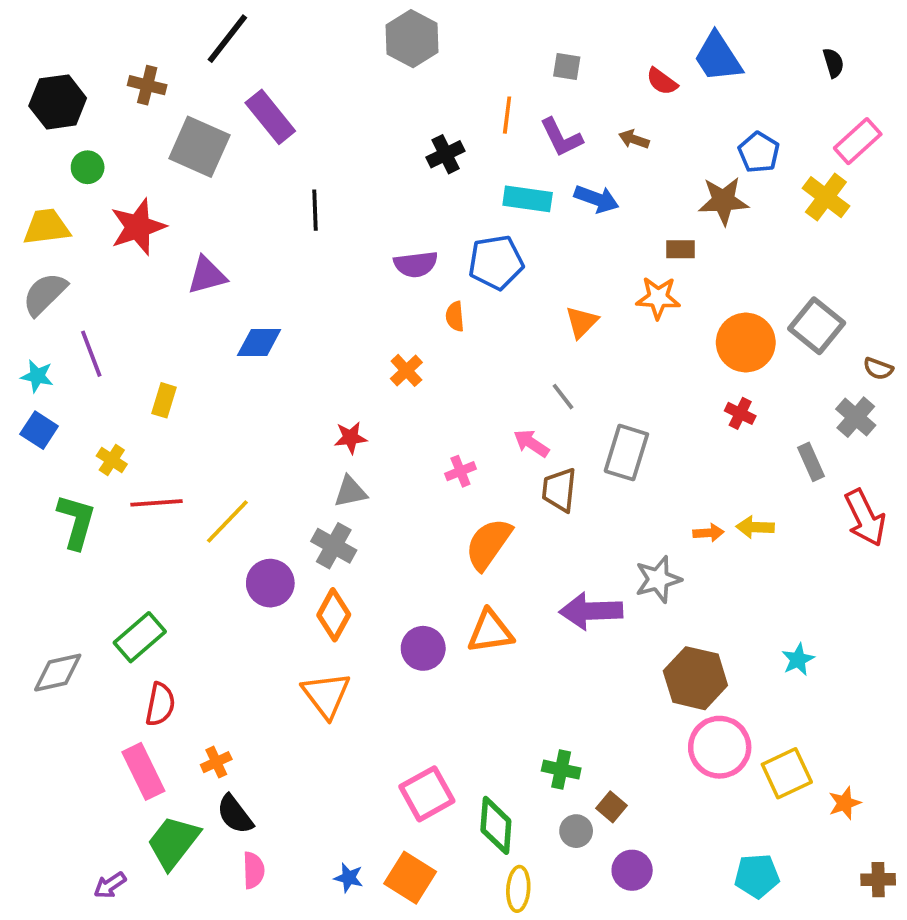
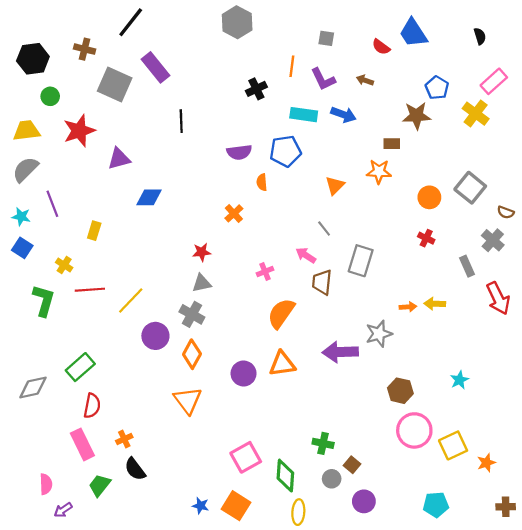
orange circle: (746, 343) -> (429, 197), size x0.7
brown hexagon: (695, 678) -> (400, 391), size x0.7
green trapezoid: (173, 842) -> (100, 485), size x0.7
pink semicircle: (253, 870) -> (46, 484), moved

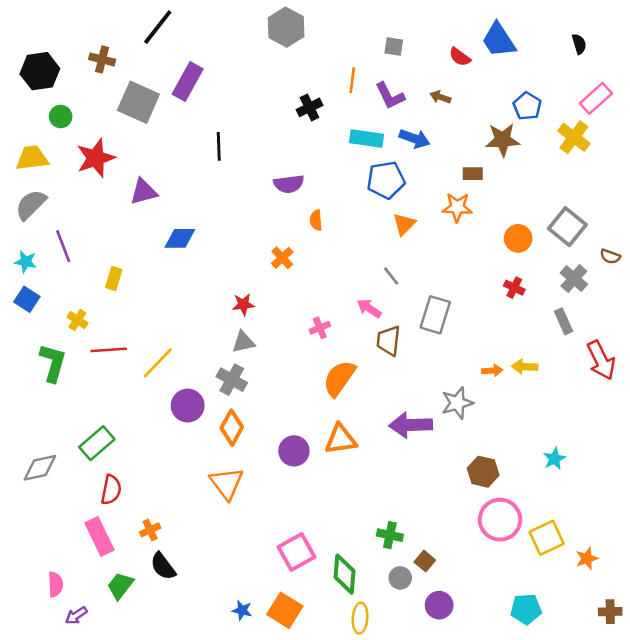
purple rectangle: (155, 67) -> (188, 82), turned 68
blue pentagon: (285, 151) -> (386, 180), moved
gray cross: (493, 240) -> (574, 279), moved

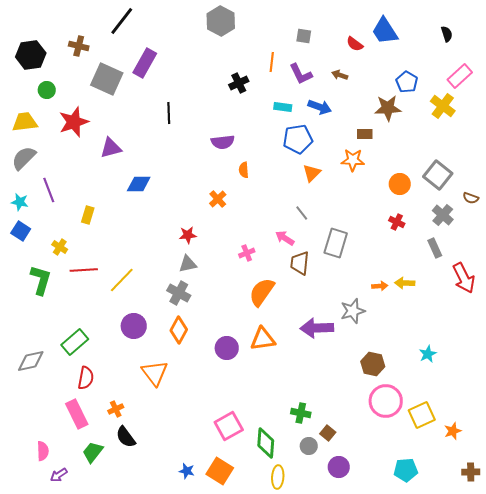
cyan rectangle: (367, 139) -> (283, 107), size x0.7
purple circle: (188, 406) -> (134, 326), moved
orange triangle: (227, 483) -> (155, 373), moved

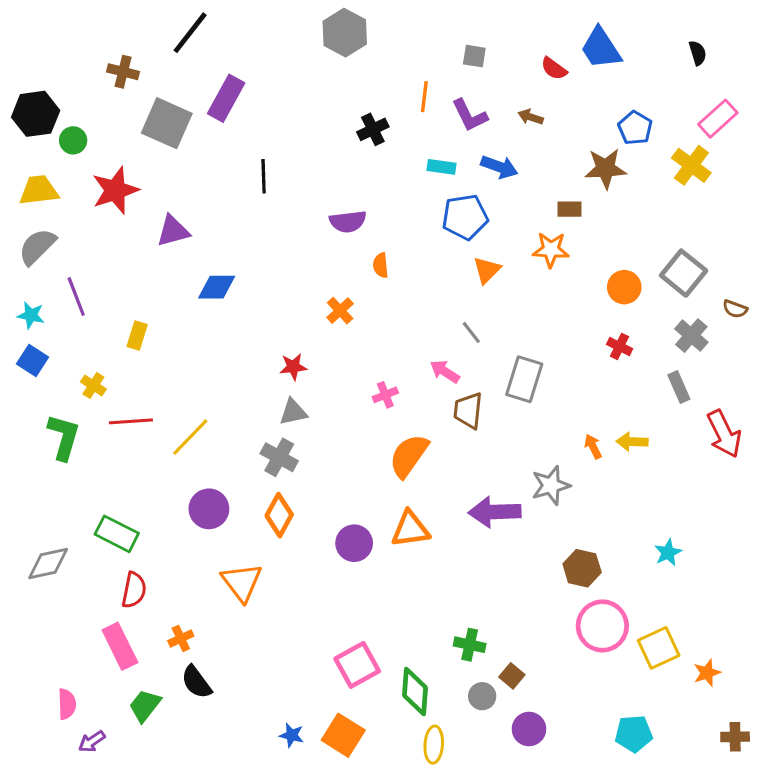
black hexagon: (31, 55) -> (36, 114), moved
orange arrow: (380, 286) -> (593, 446), turned -112
green rectangle: (75, 342) -> (117, 534), turned 68

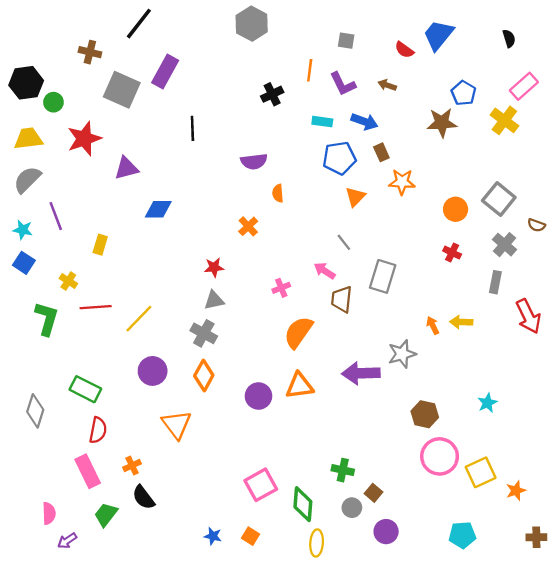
blue trapezoid: (601, 48) -> (438, 35), turned 72
brown rectangle: (570, 209) -> (381, 152), moved, turned 66
gray rectangle: (679, 387) -> (495, 282), turned 35
gray diamond: (48, 563) -> (35, 411), turned -60
orange square: (343, 735) -> (251, 536), size x0.6

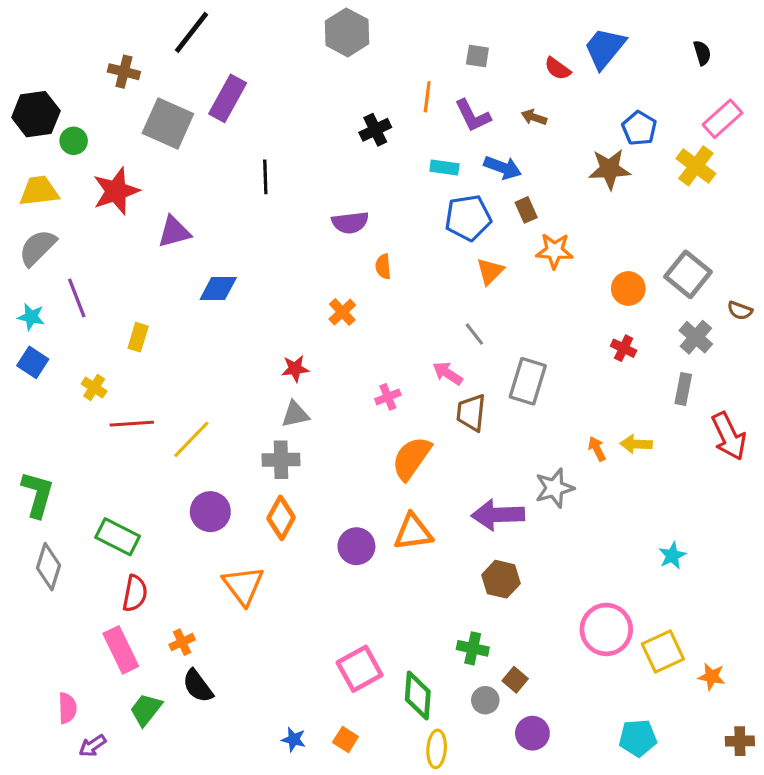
green L-shape: (47, 319) -> (37, 494), moved
gray cross: (204, 333) -> (281, 460), turned -30
brown hexagon: (425, 414) -> (501, 579), moved
orange star: (516, 491) -> (712, 677), turned 30

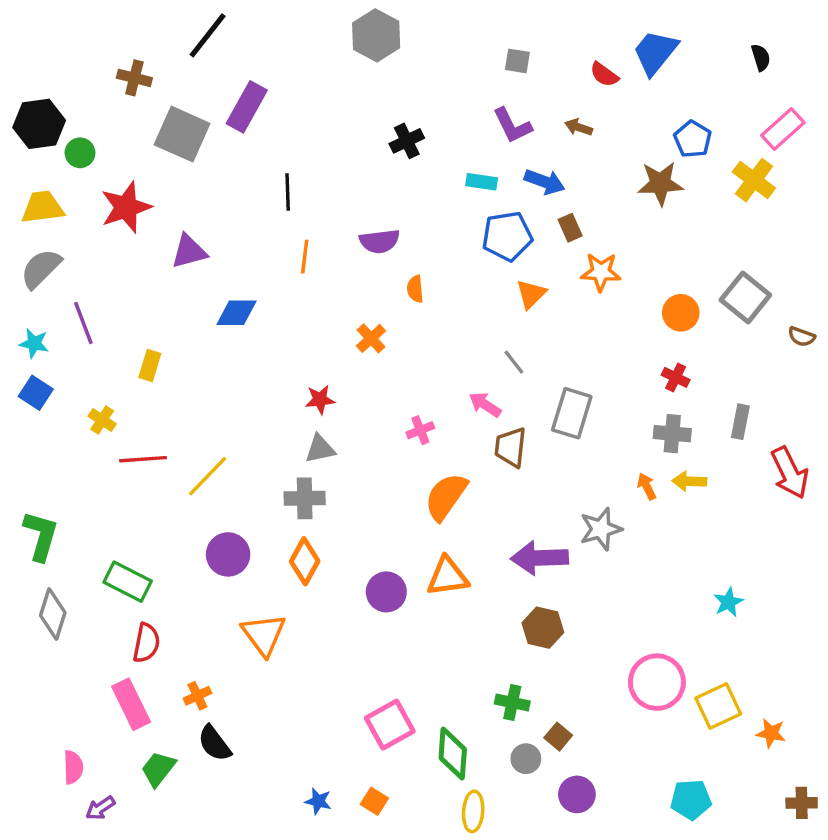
orange line: (427, 97) -> (305, 257), moved
gray cross: (696, 337) -> (672, 434), moved, turned -36

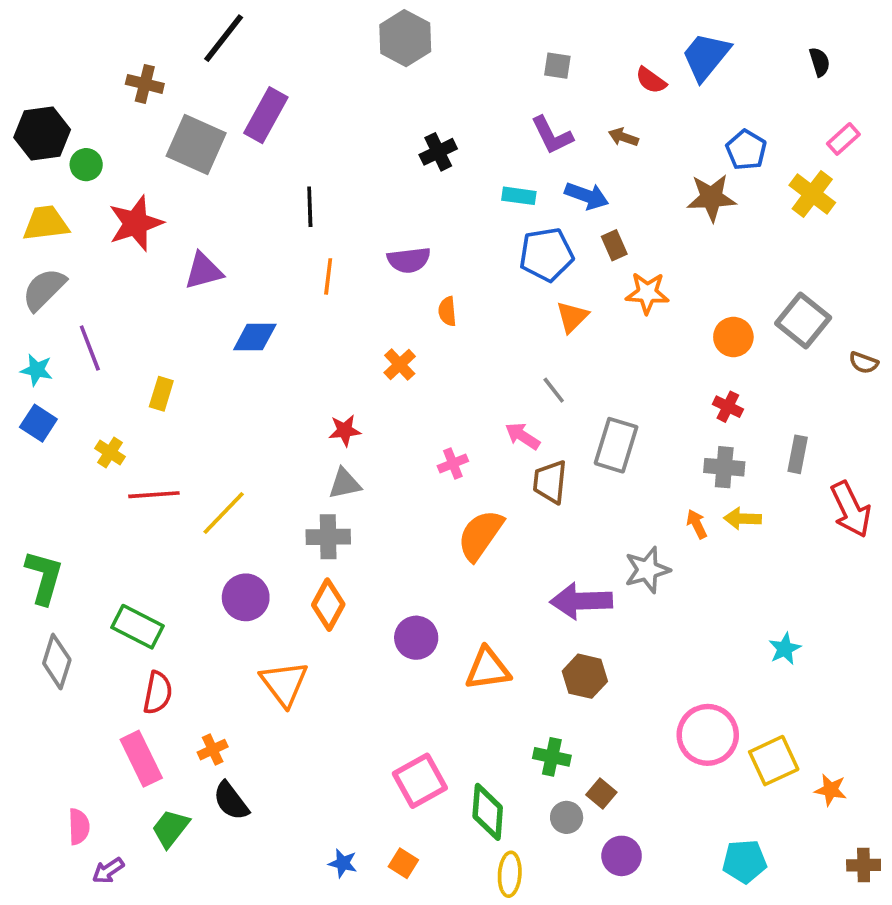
pink rectangle: (783, 129) -> (843, 139), size x0.7
orange triangle: (448, 577) -> (488, 669), moved

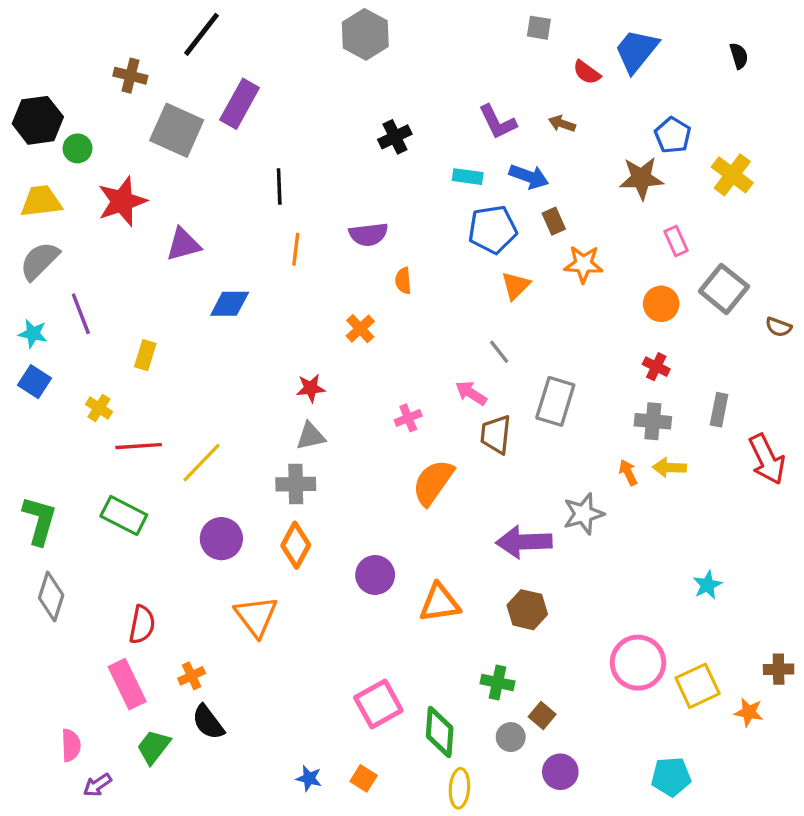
gray square: (557, 66) -> (539, 28), moved
pink rectangle: (843, 139) -> (676, 241), moved, turned -72
green rectangle: (137, 627) -> (124, 515), moved
brown cross: (864, 865) -> (779, 669), moved

